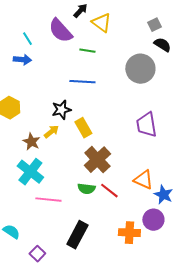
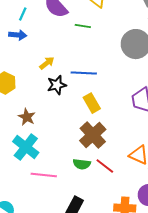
cyan line: (27, 39) -> (23, 14), turned 56
blue line: (82, 82) -> (84, 73), moved
yellow rectangle: (83, 128) -> (92, 103), moved
yellow arrow: (51, 132) -> (47, 63), moved

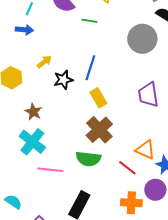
yellow arrow: (47, 63) -> (44, 62), moved
blue line: (84, 73) -> (90, 68), turned -75
green semicircle: (82, 164) -> (88, 159), size x1.4
red line: (105, 166) -> (127, 168), moved

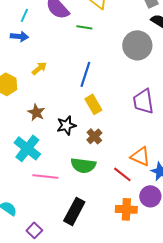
black star: (63, 80) -> (66, 125), moved
brown star: (33, 112) -> (36, 112), moved
brown cross: (99, 130) -> (94, 136), size x0.6

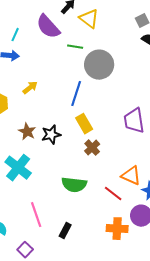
gray circle: (137, 45) -> (99, 65), moved
black star: (66, 125) -> (51, 135), moved
brown cross: (94, 136) -> (92, 148), moved
pink line: (45, 176) -> (36, 215), moved, turned 65
black rectangle: (74, 211) -> (65, 231), size x0.6

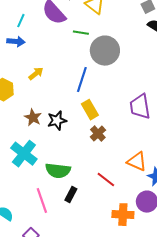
green semicircle: (74, 185) -> (58, 171), moved
red line: (113, 194) -> (106, 180), moved
black rectangle: (65, 231) -> (71, 195), moved

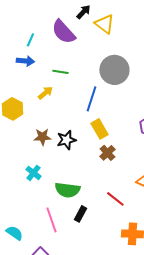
green line: (81, 33) -> (60, 72), moved
brown star: (33, 118) -> (42, 137), turned -30
cyan cross: (24, 154) -> (33, 173), size x0.6

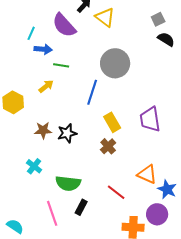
blue arrow: (25, 61) -> (43, 49), moved
yellow rectangle: (99, 129) -> (112, 122), moved

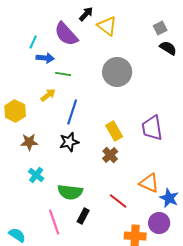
blue line: (92, 92) -> (72, 112), moved
brown star: (43, 130) -> (29, 142), moved

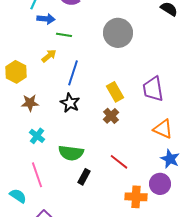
black star: (69, 142) -> (70, 103), turned -30
orange triangle: (149, 183) -> (163, 129), moved
pink line: (54, 222) -> (37, 175), moved

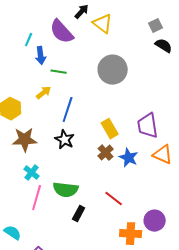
blue arrow: (46, 19) -> (41, 56), turned 78
brown star: (30, 103) -> (25, 140), size x1.4
orange triangle: (163, 129) -> (163, 155), moved
blue star: (170, 159) -> (129, 158), moved
pink line: (37, 175) -> (37, 198), moved, turned 35

